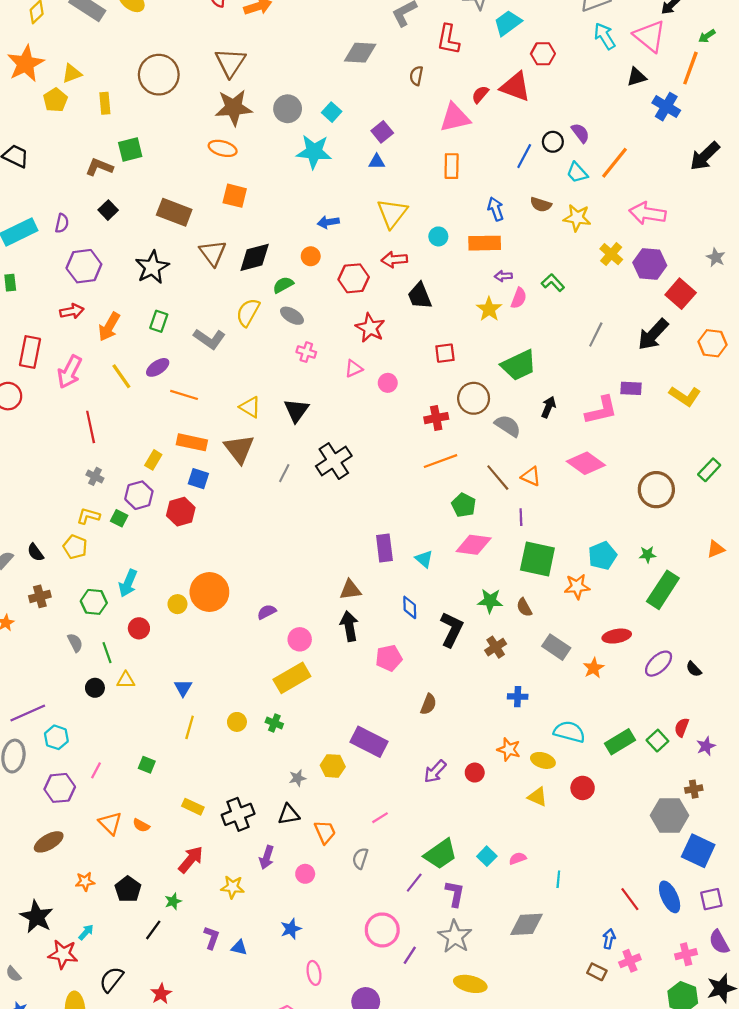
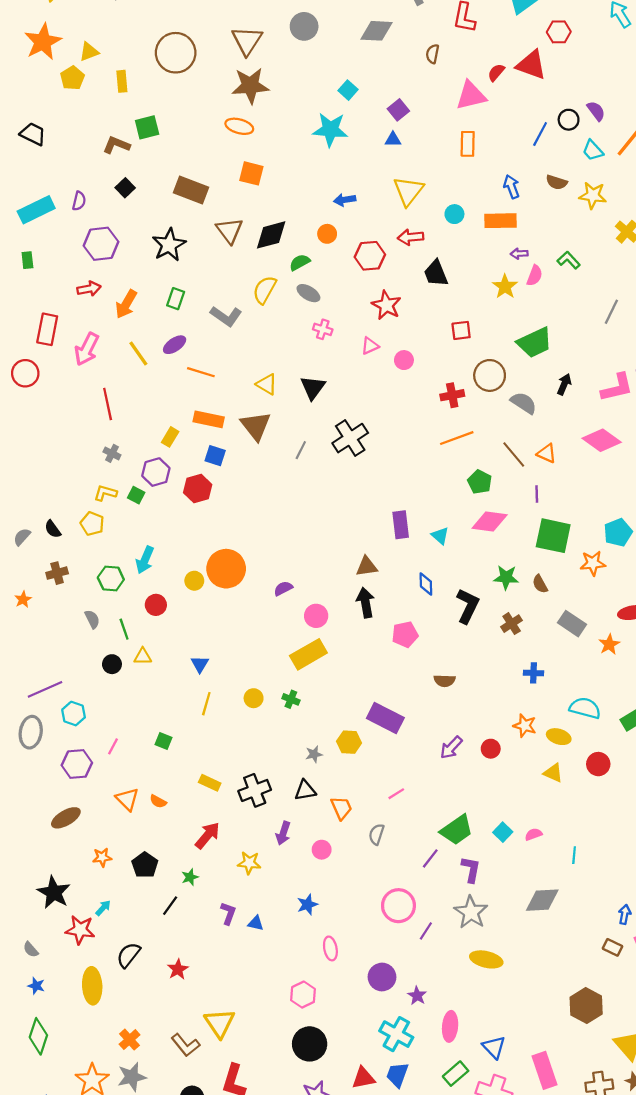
gray circle: (288, 109) -> (304, 26), moved
brown semicircle: (428, 704) -> (445, 681), turned 70

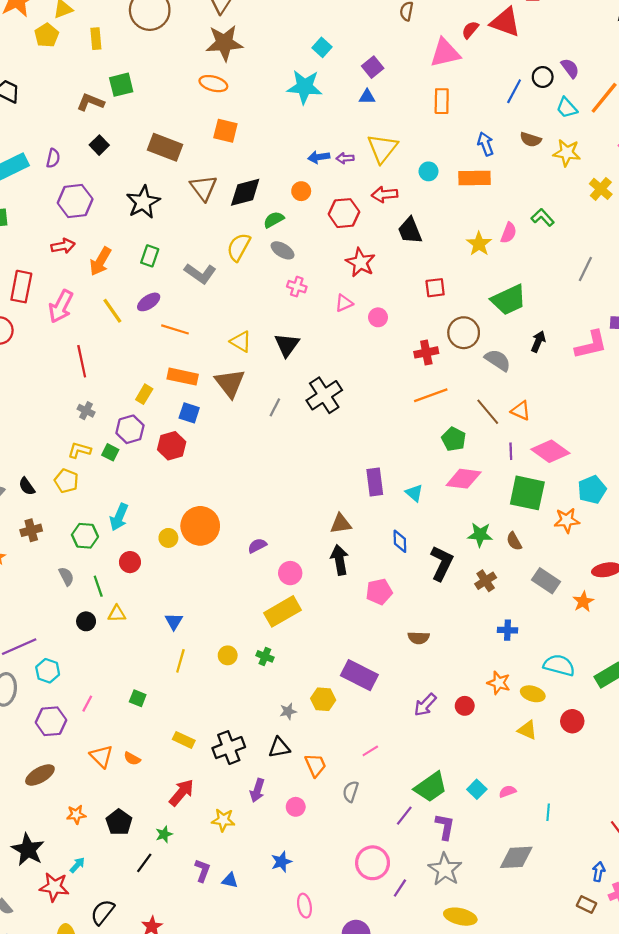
purple arrow: (519, 254) -> (345, 158), moved
pink diamond: (602, 440) -> (550, 451), moved

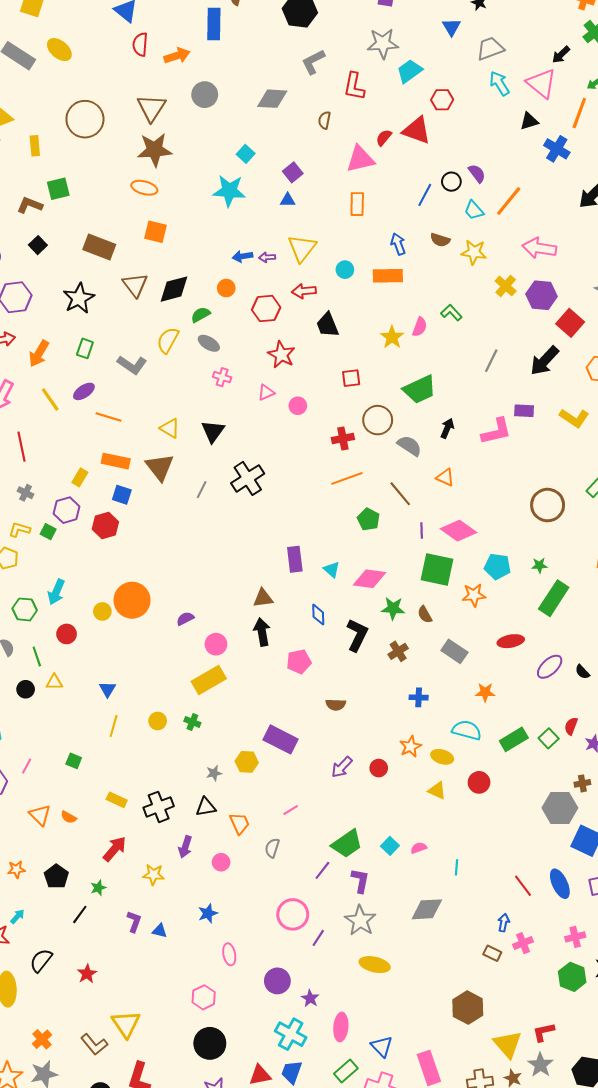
orange triangle: (521, 411) -> (445, 477), moved
pink diamond: (464, 479) -> (369, 579), moved
cyan pentagon: (592, 490) -> (497, 566), turned 30
orange star: (583, 602) -> (485, 692), moved, turned 30
orange star: (499, 683) -> (410, 747), turned 30

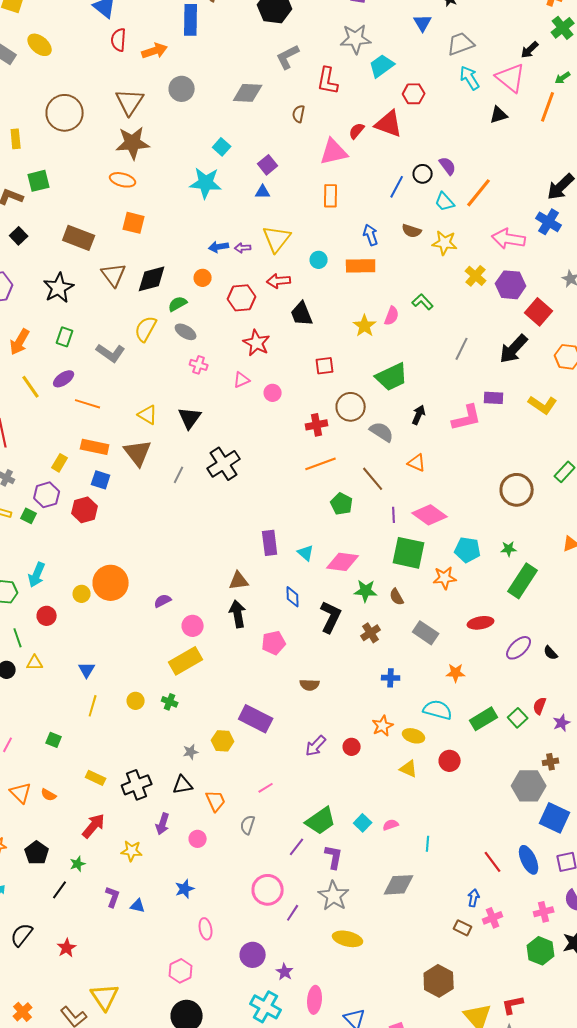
blue cross: (557, 149) -> (549, 222), moved

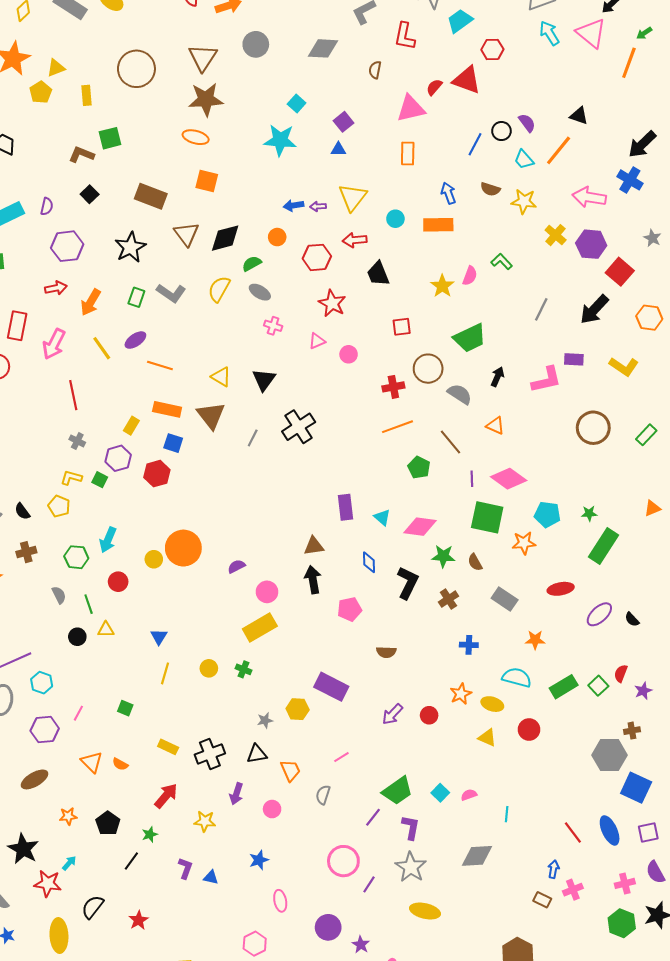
black triangle: (499, 115) -> (579, 116), moved, turned 36
gray L-shape: (111, 353) -> (171, 293), moved
brown circle: (517, 490) -> (593, 428), moved

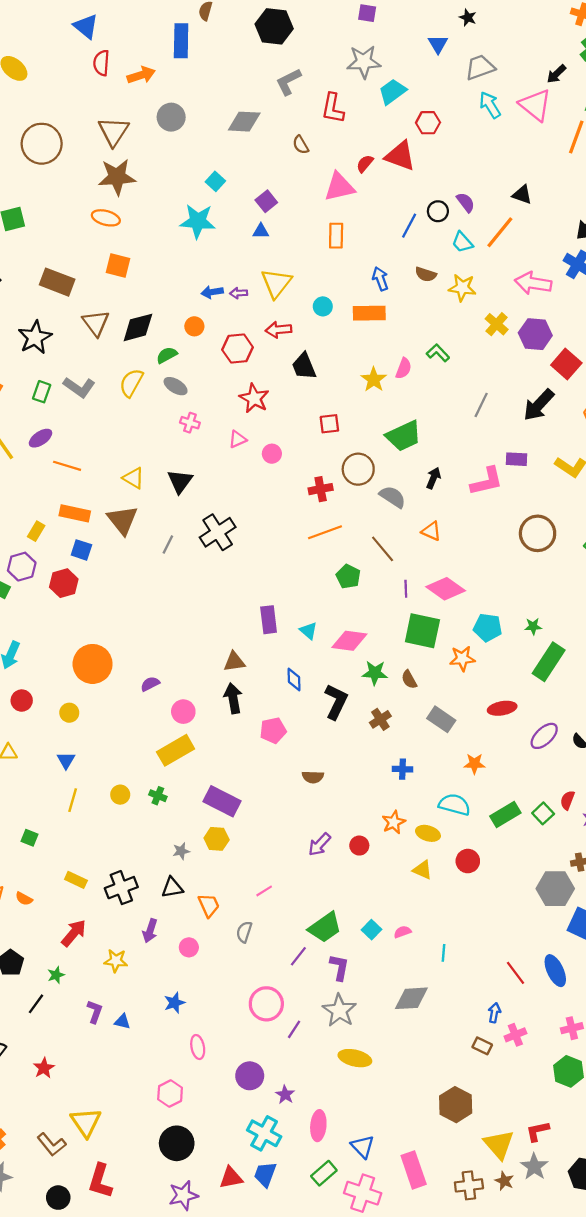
brown semicircle: (375, 70) -> (301, 145), turned -42
yellow circle: (154, 559) -> (69, 713), moved
purple rectangle: (331, 687) -> (222, 801), moved

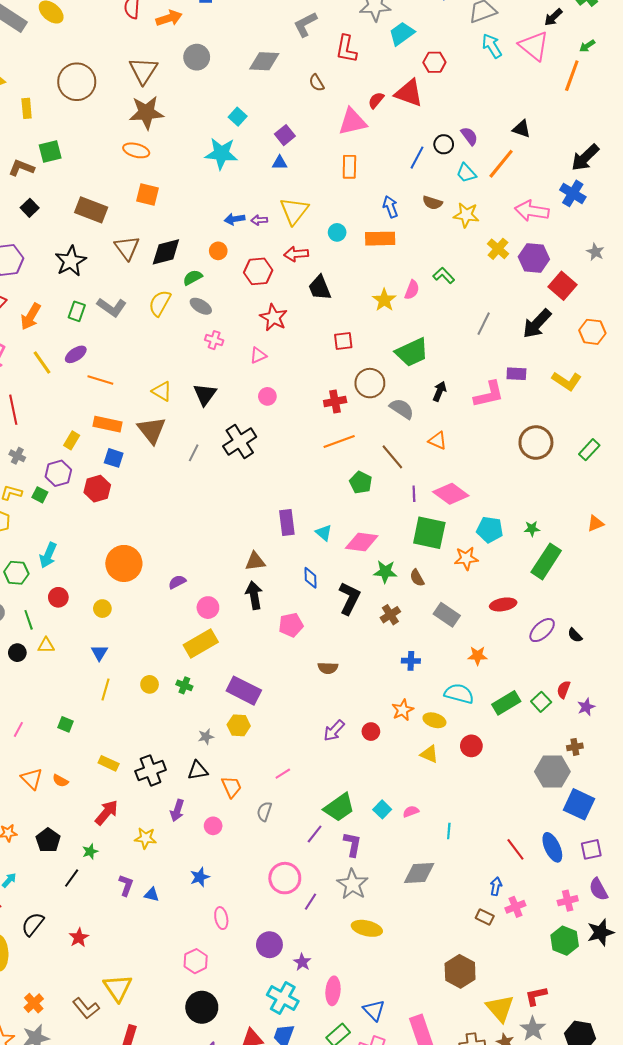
pink circle: (272, 454) -> (267, 396), moved

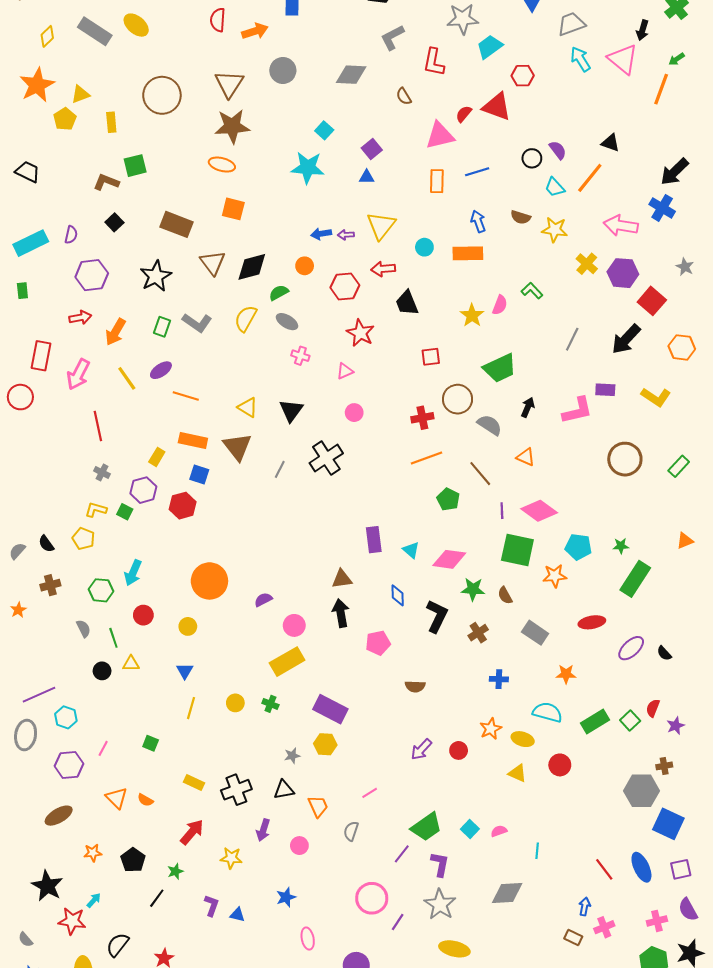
black arrow: (553, 17) -> (642, 30), turned -30
blue line: (417, 158) -> (477, 172), moved, turned 45

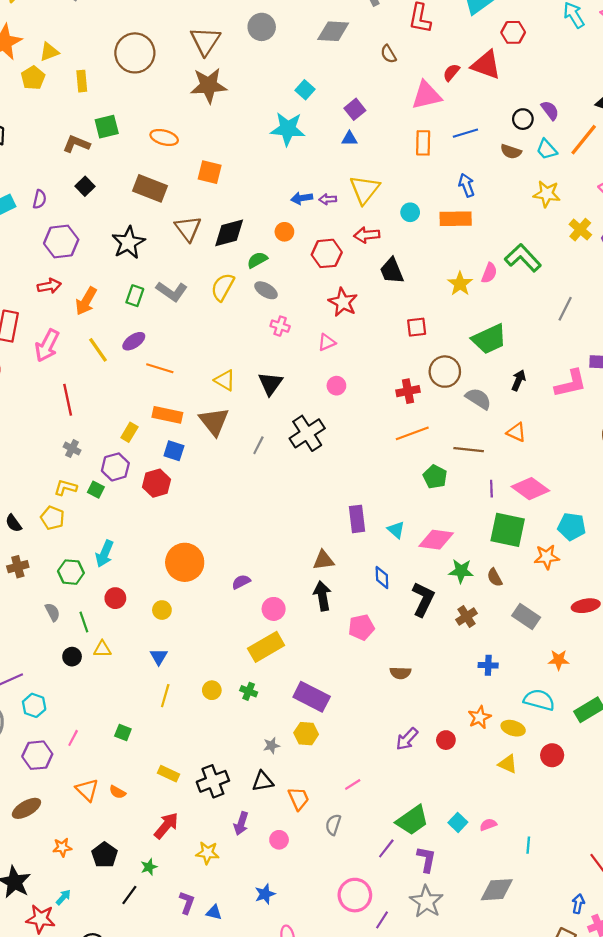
orange ellipse: (222, 165) -> (164, 137), moved
brown semicircle: (521, 217) -> (511, 152), moved
green L-shape: (532, 291) -> (523, 258), size x1.6
brown line: (480, 474) -> (469, 450), turned -44

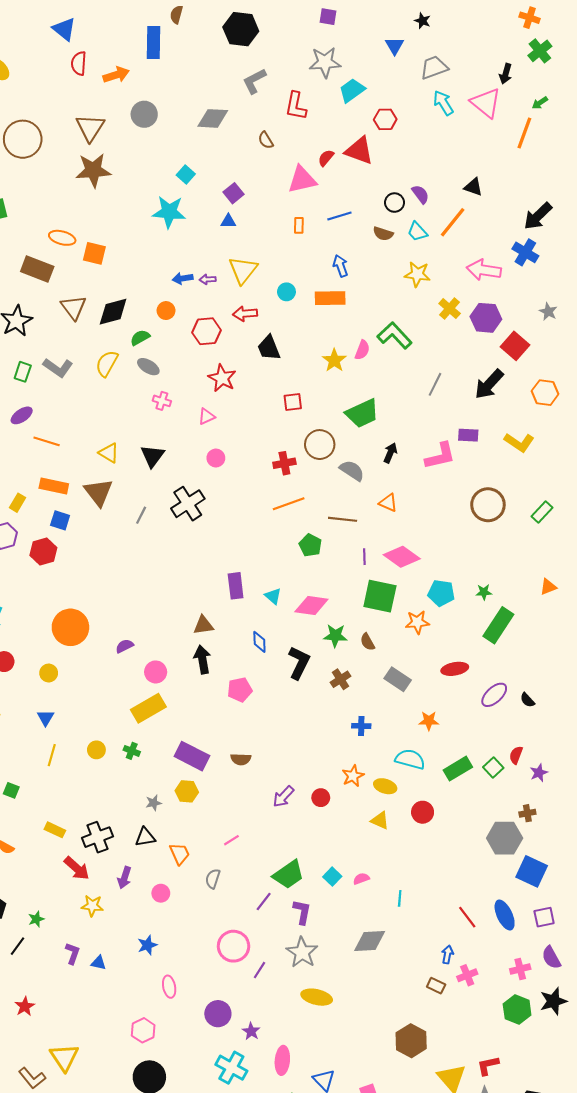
orange ellipse: (164, 137) -> (62, 238), moved
orange rectangle: (423, 143) -> (299, 225), size x0.7
brown semicircle: (400, 673) -> (241, 759), moved
red arrow: (166, 826) -> (77, 868), moved, turned 92

